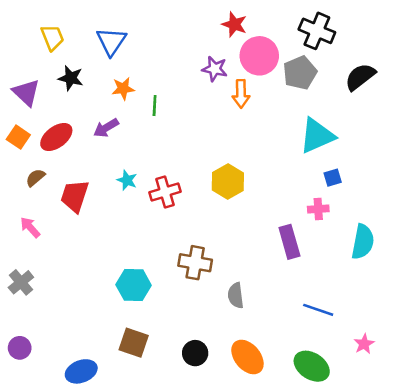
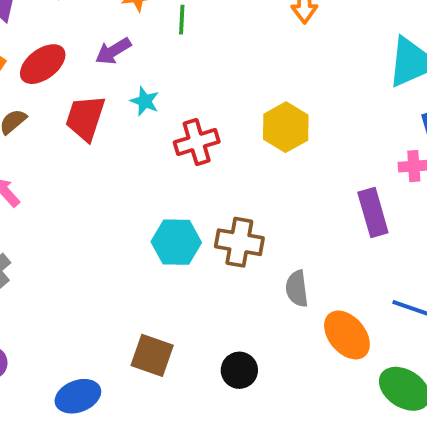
cyan star: (127, 180) -> (145, 101), moved
red trapezoid: (75, 196) -> (85, 118), moved
cyan hexagon: (134, 285) -> (176, 242), moved
orange ellipse: (247, 357) -> (347, 335), moved

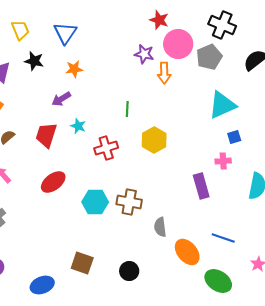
green line: (182, 20) -> (127, 109), moved
red ellipse: (43, 64) -> (53, 182), moved

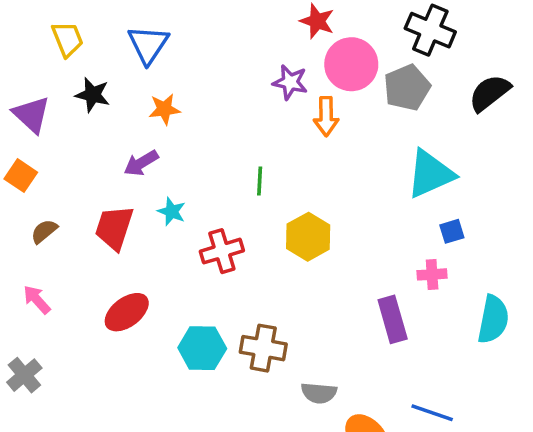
gray semicircle: (160, 227) -> (319, 393), turned -78

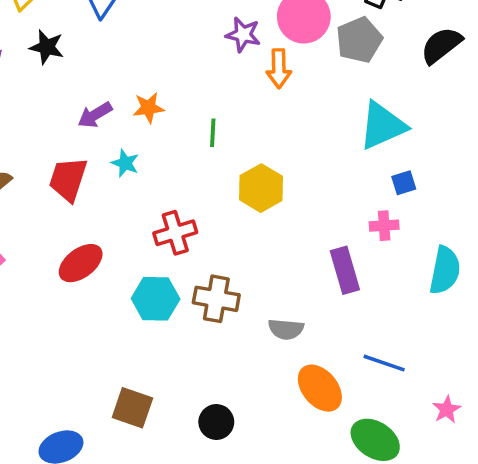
orange star: (164, 109) -> (148, 108), moved
red cross: (222, 251) -> (175, 233), moved
gray semicircle: (319, 393) -> (286, 329), moved

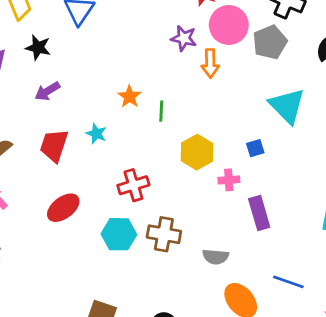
orange star: (148, 108) -> (129, 96), moved, turned -30
purple arrow: (95, 115) -> (47, 91), moved
cyan triangle: (382, 126) -> (287, 106), turned -51
blue square: (404, 183) -> (255, 148), moved
pink cross: (384, 226) -> (229, 180), moved

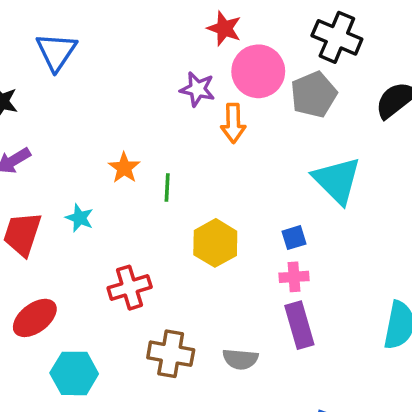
pink cross: (229, 180) -> (294, 277), moved
cyan hexagon: (119, 234) -> (74, 373), moved
gray semicircle: (216, 257) -> (240, 359), moved

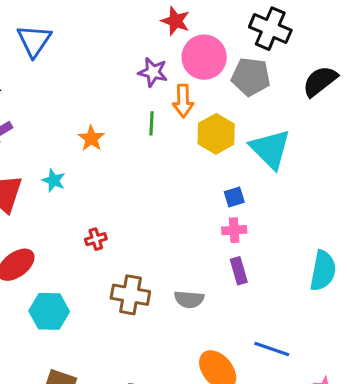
gray pentagon: (314, 95) -> (251, 77), turned 30
green line: (167, 188) -> (151, 123), moved
yellow hexagon: (215, 243) -> (216, 134), moved
red cross: (130, 288) -> (96, 239), size x0.6
purple rectangle: (299, 325) -> (239, 271), size x0.7

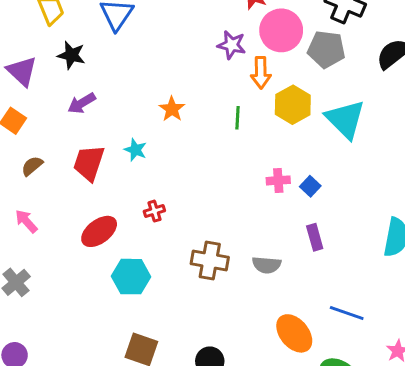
green line: (151, 123) -> (237, 118), moved
blue square: (234, 197) -> (310, 186), moved, turned -30
pink cross: (234, 230) -> (278, 180), moved
red cross: (96, 239) -> (154, 211), moved

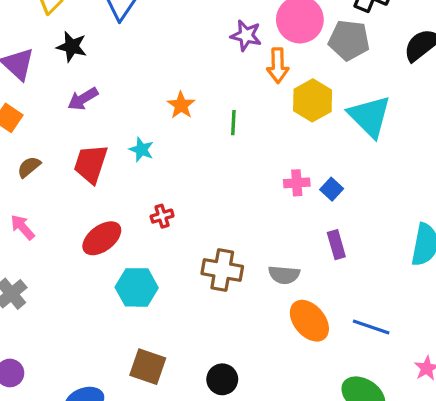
green line: (237, 118) -> (233, 123), moved
orange ellipse: (294, 333) -> (309, 321), moved

